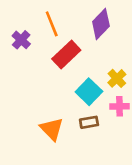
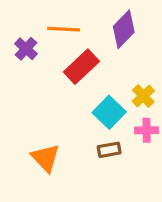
orange line: (52, 24) -> (64, 29), turned -65
orange triangle: (52, 129) -> (46, 158), moved

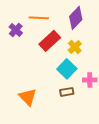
yellow cross: (143, 96) -> (75, 47), moved

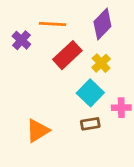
orange triangle: (28, 97) -> (38, 131), turned 42

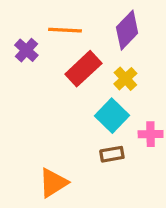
orange triangle: (38, 131) -> (53, 183), moved

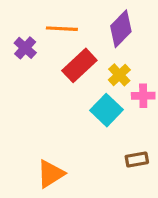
pink cross: (151, 134) -> (143, 96), moved
brown rectangle: (112, 154) -> (137, 159), moved

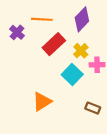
brown rectangle: (137, 159) -> (93, 108), turned 32
orange triangle: (51, 174) -> (42, 102), moved

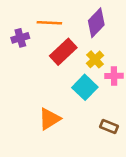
purple cross: (17, 32) -> (20, 38), turned 32

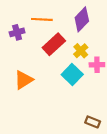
orange triangle: (49, 119) -> (24, 80), moved
brown rectangle: (109, 127) -> (93, 122), moved

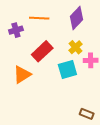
red rectangle: (54, 44) -> (42, 51), moved
cyan square: (72, 74) -> (67, 69), turned 30

